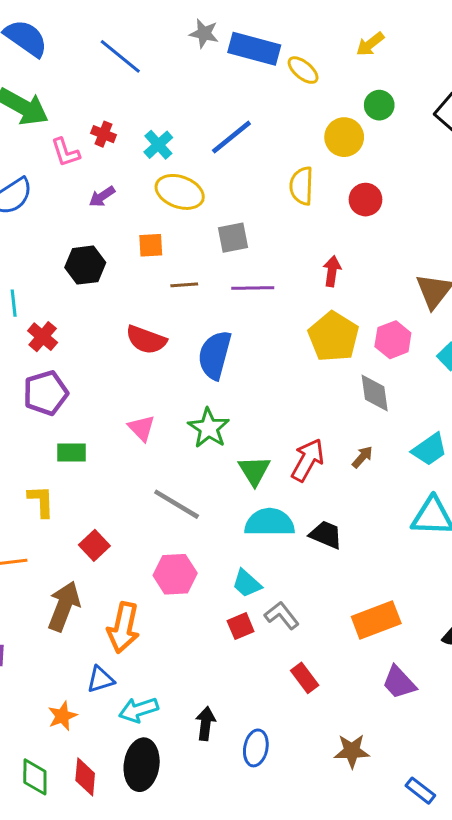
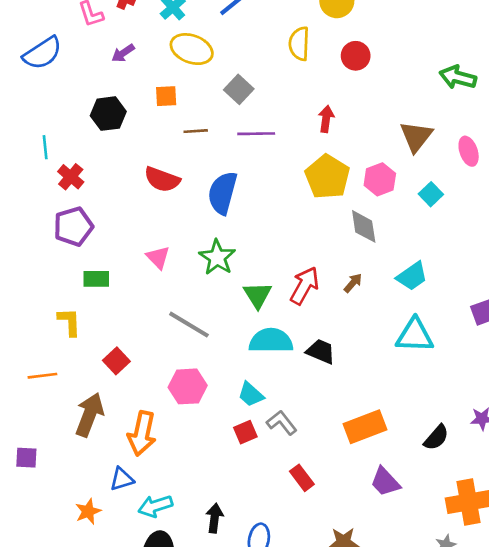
gray square: (233, 238) -> (239, 89), turned -36

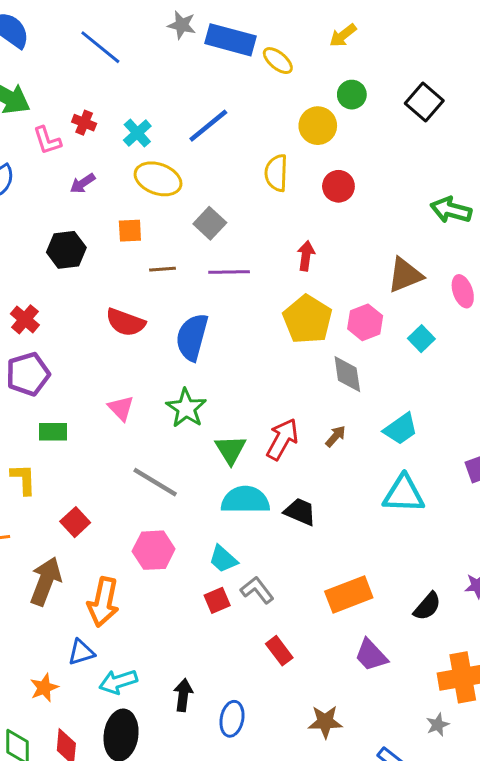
brown triangle: (416, 136) -> (405, 275), turned 30

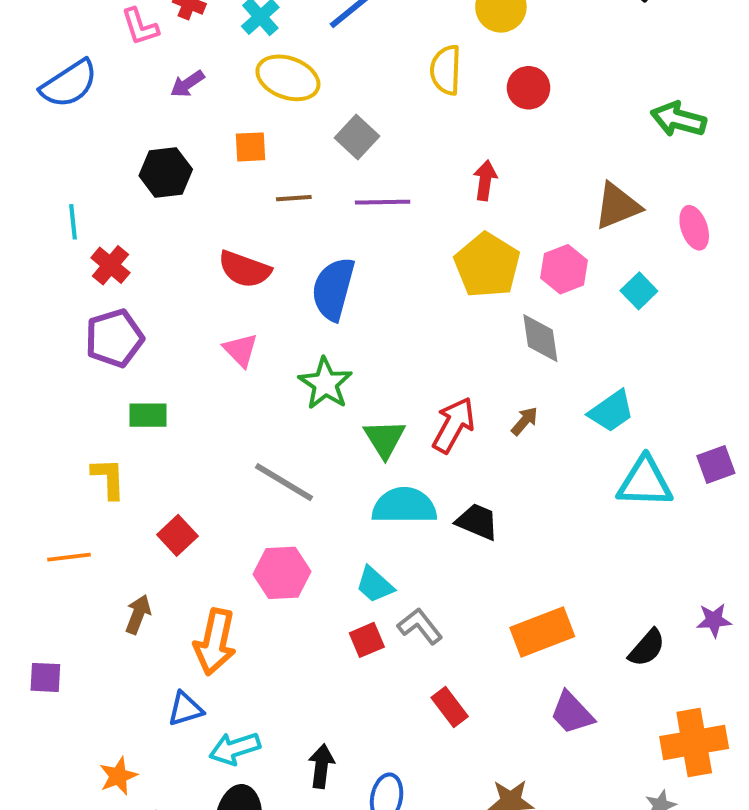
pink triangle: (121, 408) -> (241, 350), moved
cyan triangle: (404, 494) -> (645, 482), moved
brown arrow: (46, 581) -> (138, 614), size x0.6
orange star: (44, 688) -> (118, 776), moved

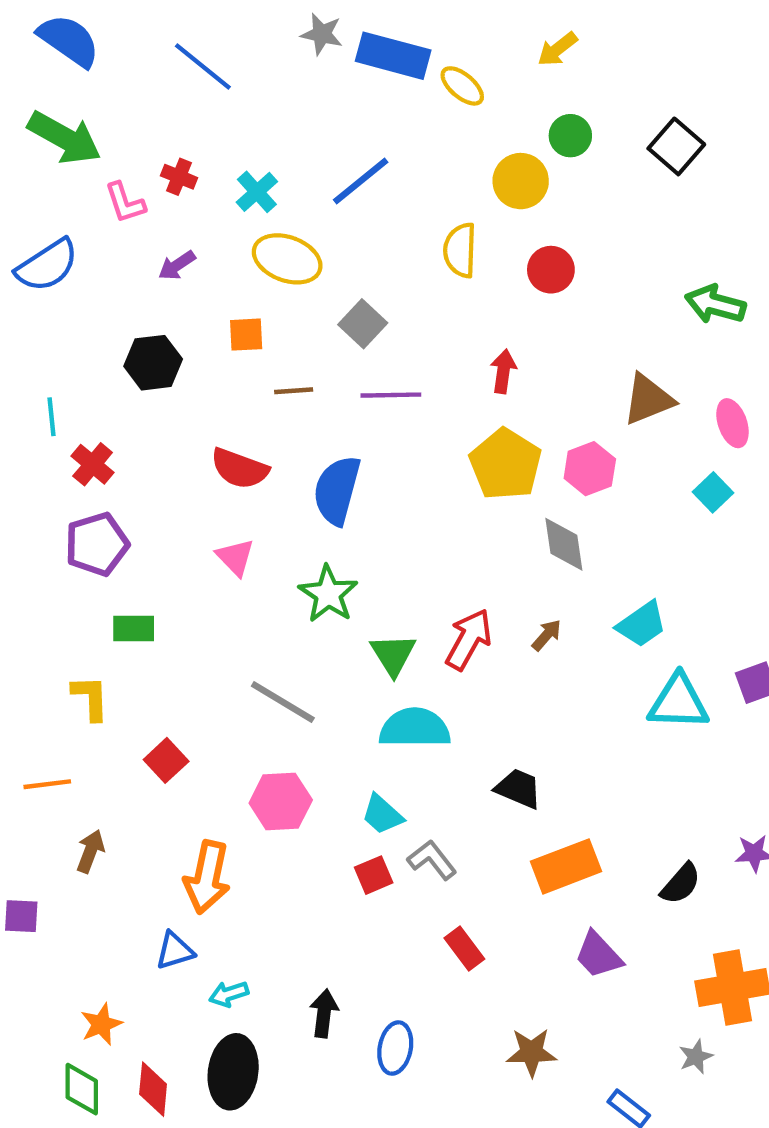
cyan square: (639, 291) -> (713, 492), moved
black trapezoid: (477, 522) -> (518, 789), moved
brown arrow: (138, 614) -> (90, 851), moved
cyan arrow: (235, 748) -> (229, 994), size x0.7

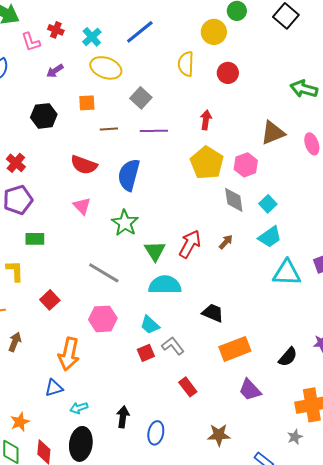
cyan square: (713, 492) -> (268, 204), moved

